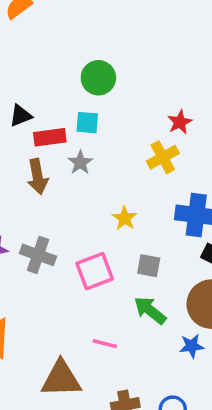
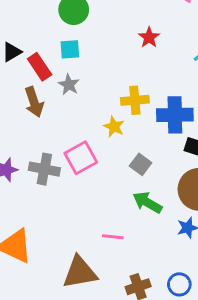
red rectangle: (50, 137) -> (40, 67), turned 72
yellow cross: (163, 157) -> (135, 100), moved, turned 32
gray square: (149, 266) -> (141, 164), turned 35
pink square: (95, 271) -> (81, 158), moved

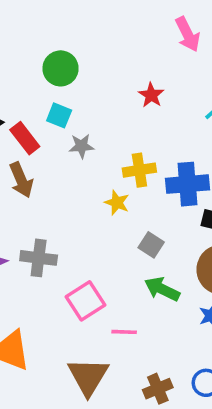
cyan square: (70, 49) -> (59, 115), turned 30
gray star: (69, 85) -> (81, 146), moved, turned -30
pink square: (81, 158) -> (85, 301), moved
brown triangle: (80, 272) -> (88, 376), turned -45

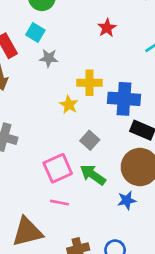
pink square: (85, 301) -> (58, 168), moved
brown triangle: (88, 376) -> (27, 232), turned 36

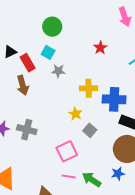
yellow star: (69, 105) -> (75, 114), moved
green arrow: (93, 175) -> (92, 179), moved

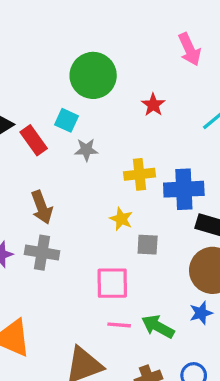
green circle: (52, 27) -> (93, 75), moved, size x1.4
brown arrow: (23, 85) -> (42, 207), moved
gray square: (90, 130) -> (148, 245), turned -32
pink square: (67, 151) -> (112, 283), turned 30

